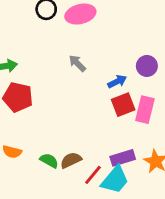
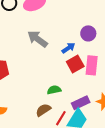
gray arrow: (77, 63) -> (37, 39), size x1.5
green semicircle: (49, 161) -> (54, 90), moved, turned -32

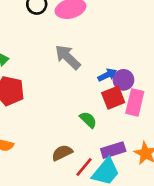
purple circle: (88, 33) -> (123, 80), moved
green semicircle: (54, 90) -> (88, 120), moved, turned 48

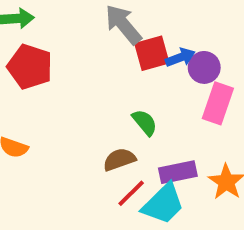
red square: (113, 98) -> (152, 53), moved
brown semicircle: (62, 153) -> (119, 160), moved

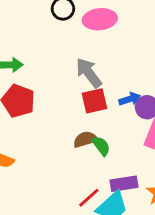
red square: (152, 53) -> (94, 101), moved
brown semicircle: (119, 160) -> (85, 139), moved

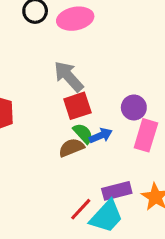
blue arrow: (130, 99) -> (101, 136), moved
green semicircle: (101, 146) -> (83, 133), moved

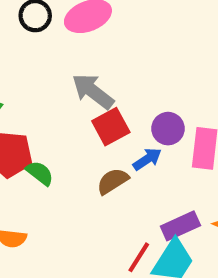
purple circle: (134, 107) -> (168, 129), moved
green semicircle: (83, 133) -> (40, 173), moved

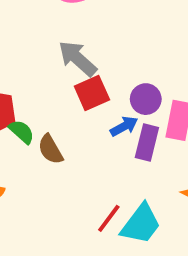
brown semicircle: (113, 181) -> (50, 149), moved, turned -92
purple rectangle: (180, 226) -> (147, 142), moved, turned -56

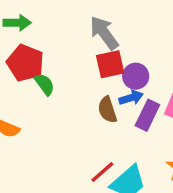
purple circle: (146, 99) -> (136, 76), moved
brown semicircle: (50, 149) -> (107, 110), moved

